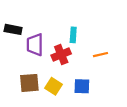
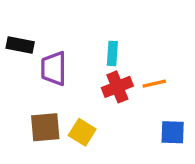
red cross: (61, 55) -> (117, 87), moved
blue square: (82, 86) -> (173, 132), moved

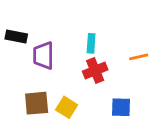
orange line: (154, 84) -> (139, 57), moved
blue square: (173, 132) -> (121, 107), moved

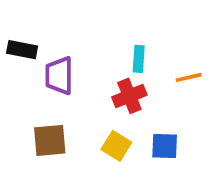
cyan rectangle: (91, 43) -> (139, 59), moved
yellow square: (67, 107) -> (116, 146), moved

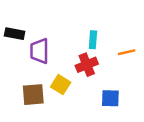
yellow square: (116, 146) -> (61, 85), moved

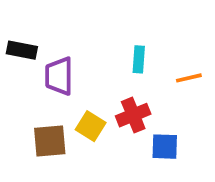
red cross: (87, 65) -> (133, 115), moved

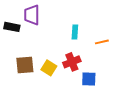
purple trapezoid: (59, 76) -> (32, 15), moved
brown square: (50, 141) -> (25, 65), moved

